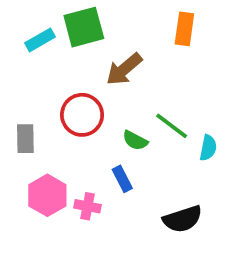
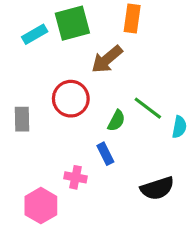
orange rectangle: (184, 29) -> (132, 18), moved
green semicircle: (135, 140) -> (116, 121), turned -90
pink hexagon: (47, 195) -> (41, 206), moved

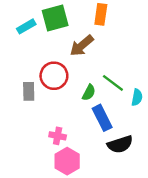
gray rectangle: (22, 119) -> (29, 91), moved
blue rectangle: (105, 154) -> (102, 118), moved, size x1.5
pink hexagon: (41, 206) -> (67, 161), moved

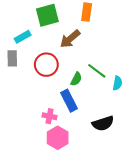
cyan rectangle: (26, 26) -> (23, 37), moved
gray rectangle: (29, 91) -> (12, 58), moved
blue rectangle: (102, 118) -> (69, 101), moved

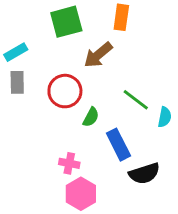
cyan rectangle: (23, 37) -> (16, 52), moved
green semicircle: (76, 79) -> (91, 117), moved
blue rectangle: (69, 101) -> (118, 145), moved

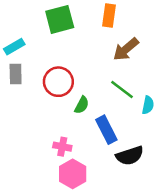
brown arrow: (98, 55) -> (126, 49), moved

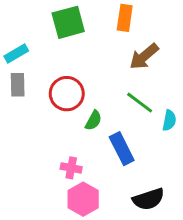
black semicircle: (130, 156) -> (148, 199), moved

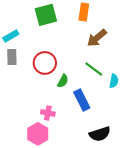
pink hexagon: (83, 199) -> (38, 134), moved

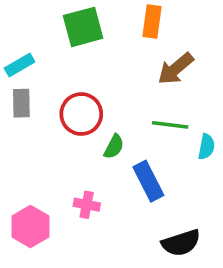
green line: (94, 69) -> (170, 125), turned -30
pink hexagon: (38, 134) -> (30, 226), moved

